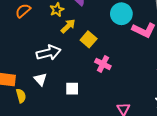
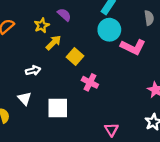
white arrow: (49, 53) -> (33, 71), size x0.6
white square: (72, 89) -> (58, 108), size x1.5

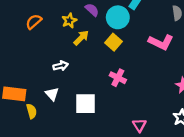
cyan circle: (109, 30) -> (118, 17), moved
yellow square: (75, 57) -> (113, 42), moved

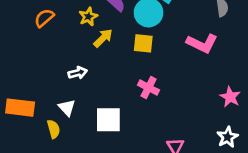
yellow square: (113, 42) -> (143, 43), turned -35
yellow semicircle: (32, 111) -> (54, 129), moved

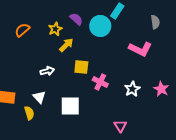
yellow square: (143, 43) -> (81, 67), moved
white star: (227, 137) -> (132, 89), moved

